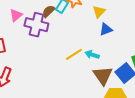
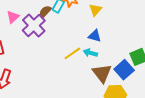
purple cross: (36, 25) -> (34, 25), turned 35
blue triangle: (106, 29) -> (95, 36), moved, turned 40

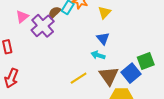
blue triangle: (95, 36) -> (103, 38), turned 32
yellow line: (72, 53) -> (79, 78), moved

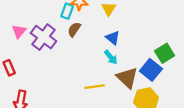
brown semicircle: (54, 13) -> (74, 29), moved
cyan arrow: (98, 55) -> (111, 57), turned -136
yellow line: (79, 78) -> (94, 87), turned 36

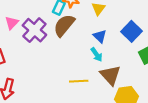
brown semicircle: (74, 29) -> (64, 25), size x1.6
blue square: (151, 70) -> (132, 31), moved

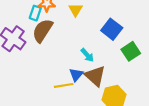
blue triangle: (100, 36) -> (76, 75), moved, turned 32
cyan arrow: (96, 55) -> (87, 55), moved

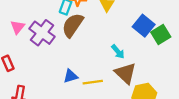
green square: (131, 51) -> (161, 34), moved
blue triangle: (76, 75) -> (71, 76), moved, turned 32

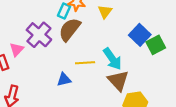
pink triangle: (18, 27) -> (17, 49), moved
cyan arrow: (118, 52) -> (112, 59), size x1.5
yellow line: (93, 82) -> (85, 63), moved

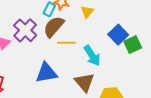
yellow line: (85, 63) -> (66, 43), moved
blue triangle: (64, 80) -> (46, 73), size x1.6
brown triangle: (118, 81) -> (84, 82), moved

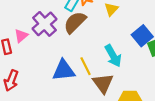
yellow line: (66, 43) -> (85, 66), moved, turned 60

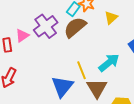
cyan arrow: (113, 56) -> (109, 63), turned -105
blue triangle: (64, 70) -> (62, 86), moved, turned -50

